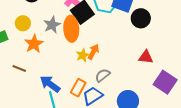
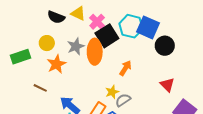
orange arrow: (93, 52) -> (125, 68), moved
yellow star: (83, 55) -> (112, 92), moved
red triangle: (146, 57) -> (167, 85), turned 35

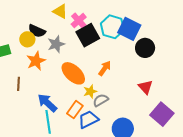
black semicircle: (56, 17) -> (37, 31), moved
orange ellipse: (95, 52) -> (73, 73), moved, turned -50
brown line: (40, 88) -> (18, 84), turned 64

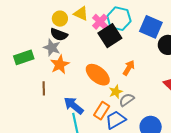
cyan hexagon: (112, 27) -> (119, 19), moved
yellow circle: (27, 39) -> (60, 19), moved
gray star: (56, 44) -> (52, 48), moved, turned -30

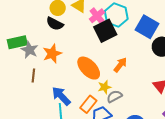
gray star: (52, 48) -> (29, 50), moved

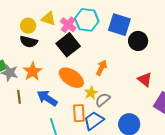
black square: (105, 31) -> (68, 45), moved
blue arrow: (61, 96) -> (47, 98), moved
orange rectangle: (88, 104) -> (79, 113), turned -30

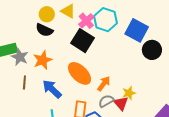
black square: (68, 45) -> (83, 41), turned -30
orange arrow: (102, 68) -> (104, 84), moved
red triangle: (145, 79) -> (121, 103), moved
yellow star: (91, 93) -> (129, 93), moved

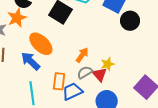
orange star: (43, 60) -> (17, 18), moved
orange ellipse: (80, 73) -> (41, 44), moved

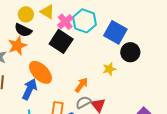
blue arrow: (31, 61) -> (30, 89), turned 70
yellow star: (108, 64) -> (109, 69), moved

